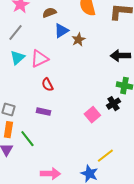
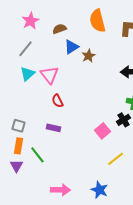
pink triangle: (39, 59) -> (49, 75), turned -42
yellow line: (105, 156) -> (115, 159), moved

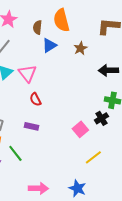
orange semicircle: (97, 21) -> (61, 20), moved
brown semicircle: (59, 29) -> (37, 27), turned -64
brown star: (88, 56) -> (80, 48), moved

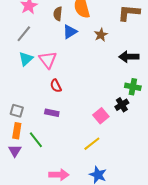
yellow line: (93, 157) -> (92, 144), moved

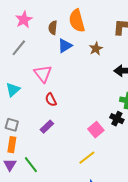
cyan triangle: (26, 59) -> (13, 90), moved
black cross: (122, 105) -> (117, 119), turned -32
purple rectangle: (52, 113) -> (47, 127), turned -56
green line: (36, 140) -> (31, 165), moved

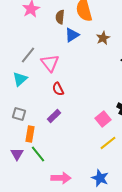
gray line: (19, 48) -> (28, 55), moved
orange rectangle: (12, 145) -> (30, 134), moved
yellow line: (87, 158) -> (108, 143), moved

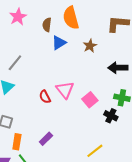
pink triangle: (50, 63) -> (65, 90), moved
purple rectangle: (54, 116) -> (46, 139), moved
pink square: (103, 119) -> (90, 100), moved

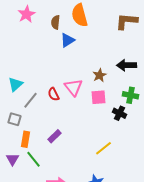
brown star: (90, 46) -> (100, 75), moved
gray line: (15, 63) -> (30, 100), moved
pink square: (90, 100) -> (98, 97), turned 35

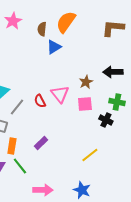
orange semicircle: (80, 15) -> (66, 22), turned 50

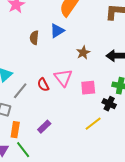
brown semicircle: (42, 29) -> (34, 38), moved
brown star: (86, 82) -> (83, 53), moved
yellow line: (90, 155) -> (93, 124), moved

